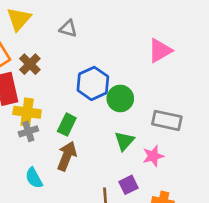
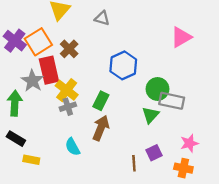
green circle: (120, 98) -> (158, 89), moved
yellow cross: (27, 112) -> (67, 90), turned 30
gray rectangle: (167, 120) -> (172, 101), moved
pink star: (153, 156) -> (189, 143), moved

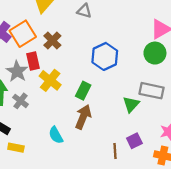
red rectangle: (49, 70) -> (33, 61), size x0.7
green circle: (158, 89) -> (155, 53), moved
gray cross: (68, 107) -> (20, 101), moved, turned -35

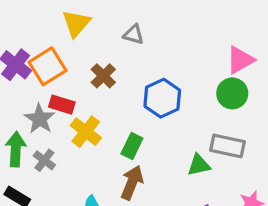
brown cross: (52, 41) -> (103, 76), moved
red rectangle: (33, 61) -> (62, 105), turned -60
green triangle: (131, 104) -> (199, 165), turned 36

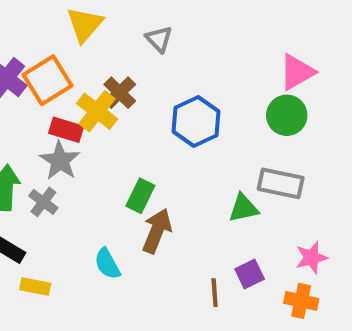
gray triangle: (134, 34) -> (159, 39), turned 30
gray star: (40, 119) -> (60, 161), moved
yellow cross: (86, 132) -> (97, 111), moved
green rectangle: (132, 146) -> (140, 196), moved

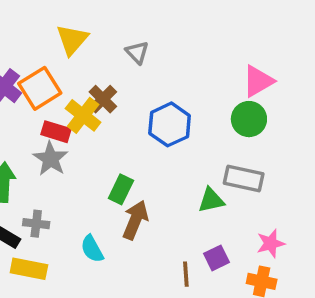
gray cross: (43, 202) -> (36, 224), moved, turned -30
yellow rectangle: (35, 286) -> (29, 269), size x1.4

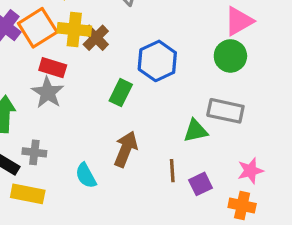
yellow cross: (83, 115) -> (74, 29), moved, turned -32
green rectangle: (121, 189) -> (121, 93), moved
brown line: (186, 274) -> (172, 171), moved

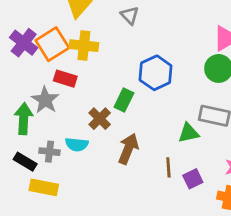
brown cross: (96, 38) -> (100, 119), moved
gray star: (48, 93) -> (45, 100), moved
cyan semicircle: (86, 176) -> (77, 144), moved, turned -55

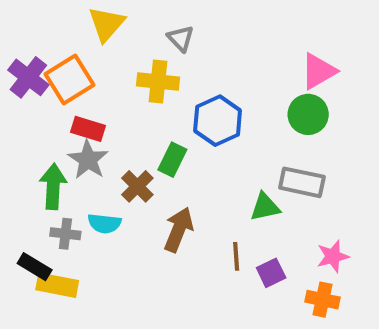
yellow cross: (84, 46) -> (158, 82), moved
gray star: (45, 100) -> (88, 160), moved
green arrow: (24, 119) -> (53, 186), moved
black rectangle: (25, 162) -> (35, 267), moved

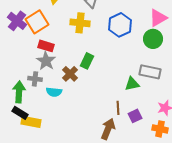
blue hexagon: (218, 121) -> (120, 25), moved
green arrow: (53, 186) -> (19, 92), moved
brown arrow: (179, 230) -> (108, 129), moved
gray cross: (65, 234) -> (35, 79), moved

